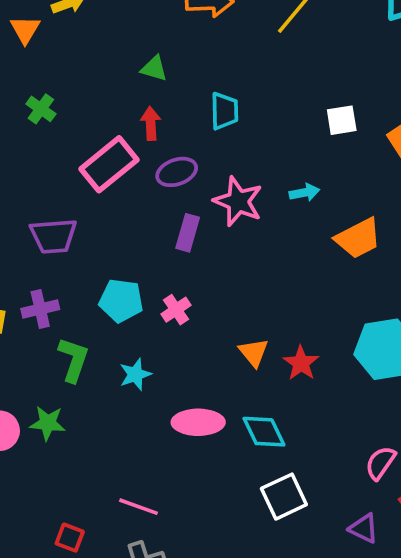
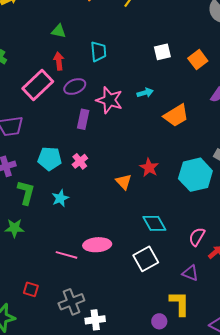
red star: (301, 363) -> (149, 168), moved
pink ellipse: (198, 422) -> (97, 245), moved
cyan diamond: (264, 432) -> (154, 223), moved
pink line: (139, 507) -> (67, 255), moved

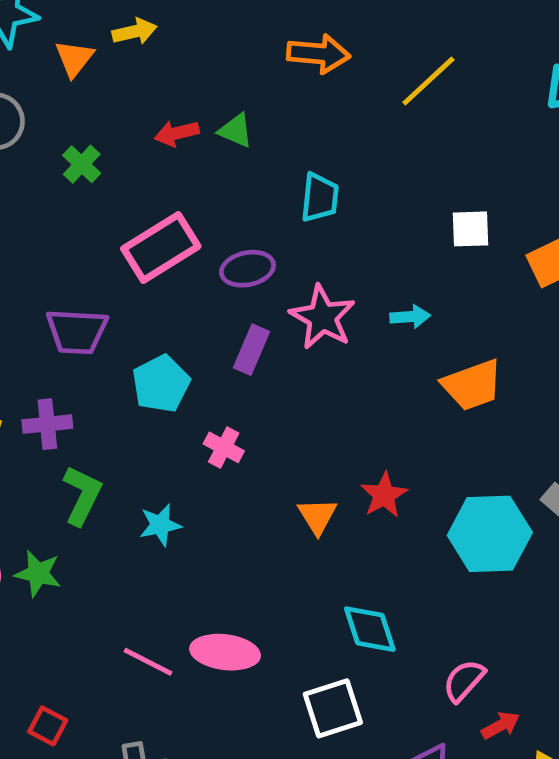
red arrow: (59, 61) -> (177, 133), moved, turned -108
cyan pentagon: (50, 159) -> (161, 384), moved, turned 30
pink cross: (80, 161) -> (224, 447), turned -35

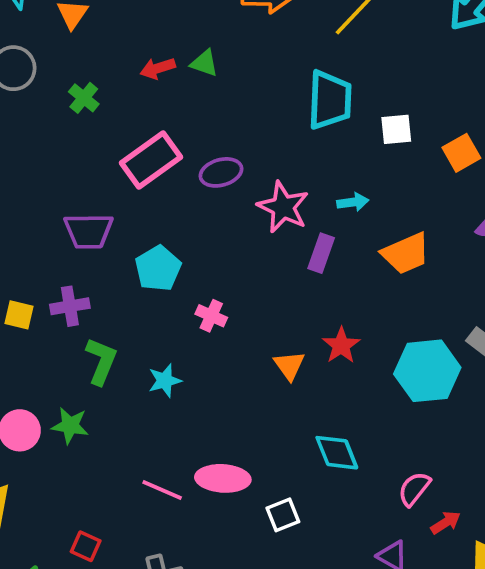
cyan trapezoid: (320, 197) -> (330, 100), moved, size x1.5
purple rectangle: (252, 350) -> (321, 253), moved
white square: (333, 708) -> (283, 515), moved, size x0.7

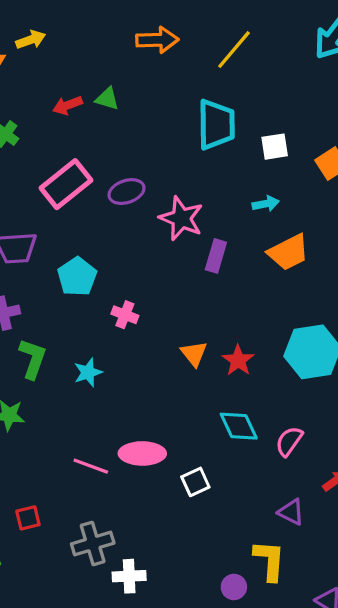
cyan arrow: (353, 202) -> (266, 204), moved
red star: (341, 345) -> (238, 360), moved
pink semicircle: (414, 489) -> (289, 441), moved
red square: (86, 546) -> (28, 518), turned -35

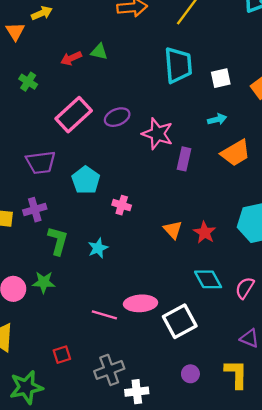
white square: (195, 482) -> (180, 321), size x1.6
purple circle: (234, 587) -> (190, 374), moved

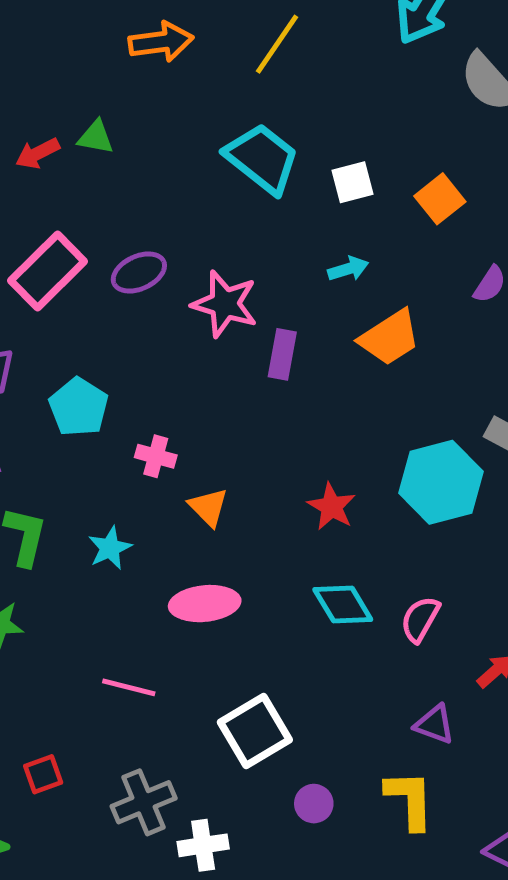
cyan trapezoid: (178, 65) -> (262, 159), turned -45
orange triangle: (173, 230) -> (208, 507), moved
pink ellipse: (141, 303) -> (205, 604), moved
white square: (180, 321) -> (255, 731), moved

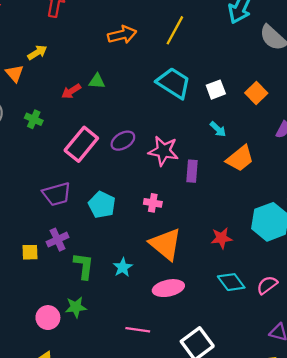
cyan arrow: (348, 269) -> (218, 129), turned 66
pink cross: (156, 456) -> (153, 203), moved
orange triangle: (208, 507) -> (166, 244), size x1.8
red star: (332, 507) -> (222, 238), turned -30
pink semicircle: (420, 619) -> (267, 285), turned 30

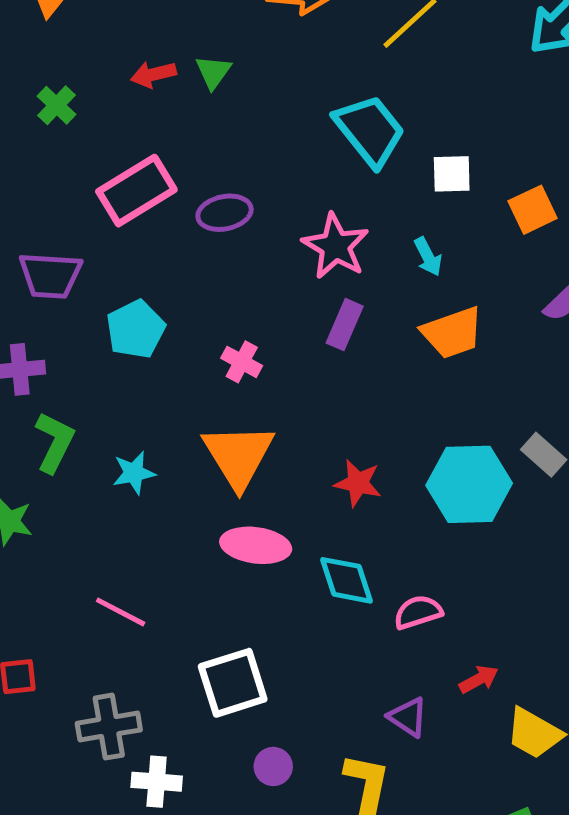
green triangle: (97, 81) -> (213, 72), turned 42
pink star: (163, 151) -> (335, 246), moved
pink ellipse: (168, 288) -> (256, 545), moved

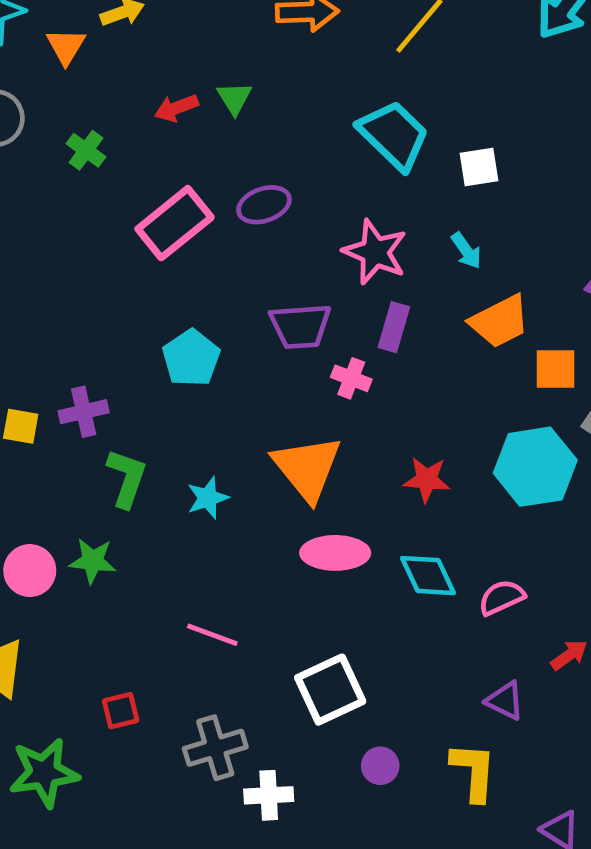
orange square: (533, 210) -> (556, 369), moved, turned 33
purple ellipse: (225, 213) -> (264, 205), moved
purple trapezoid: (50, 275) -> (300, 326), moved
pink cross: (242, 362) -> (351, 378), moved

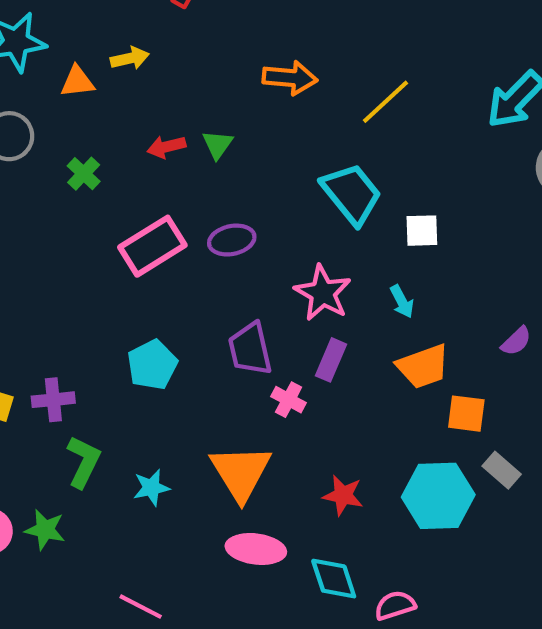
orange triangle: (66, 46) -> (77, 82), turned 45
purple trapezoid: (300, 326) -> (250, 349), turned 74

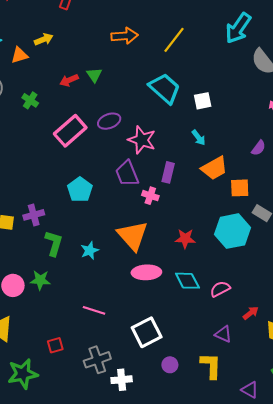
pink star: (323, 293) -> (142, 140), moved

